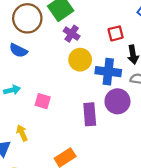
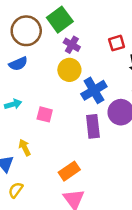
blue semicircle: (18, 50) -> (18, 64), turned -48
yellow circle: (80, 60) -> (69, 70), moved
blue cross: (108, 72) -> (94, 90), moved, turned -35

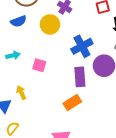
yellow circle: (69, 70) -> (50, 24), moved
orange rectangle: (69, 171) -> (72, 103), moved

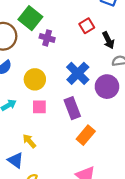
yellow circle: (50, 24) -> (35, 79), moved
purple rectangle: (80, 77) -> (72, 108), moved

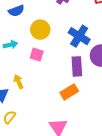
blue cross: (78, 73) -> (79, 36), turned -30
purple rectangle: (72, 108) -> (77, 66), moved

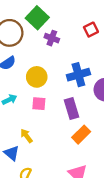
blue cross: (79, 36) -> (78, 75), turned -35
purple rectangle: (77, 66) -> (71, 109), moved

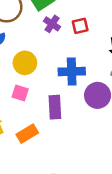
red square: (91, 30) -> (80, 26), moved
orange rectangle: (81, 135) -> (27, 134), moved

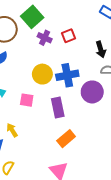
yellow circle: (25, 63) -> (42, 74), moved
orange rectangle: (27, 134) -> (66, 139), moved

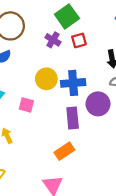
green square: (32, 17) -> (67, 16), moved
purple rectangle: (58, 107) -> (73, 118), moved

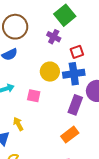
red square: (79, 40) -> (77, 52), moved
purple rectangle: (73, 118) -> (75, 105), turned 30

